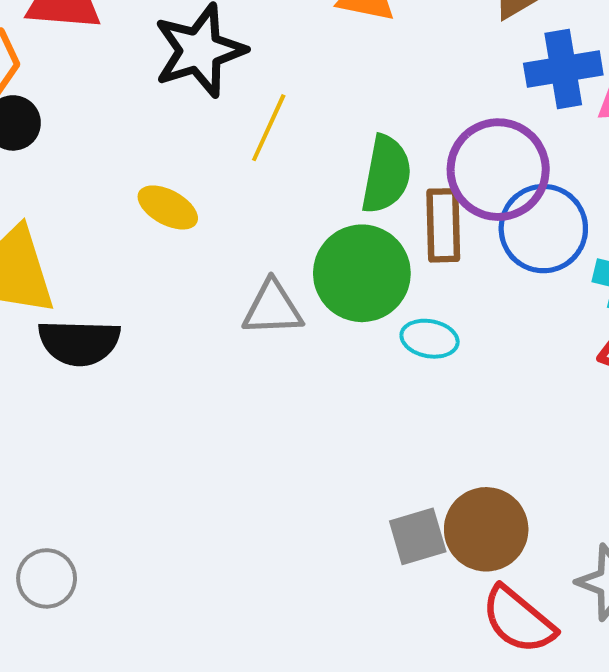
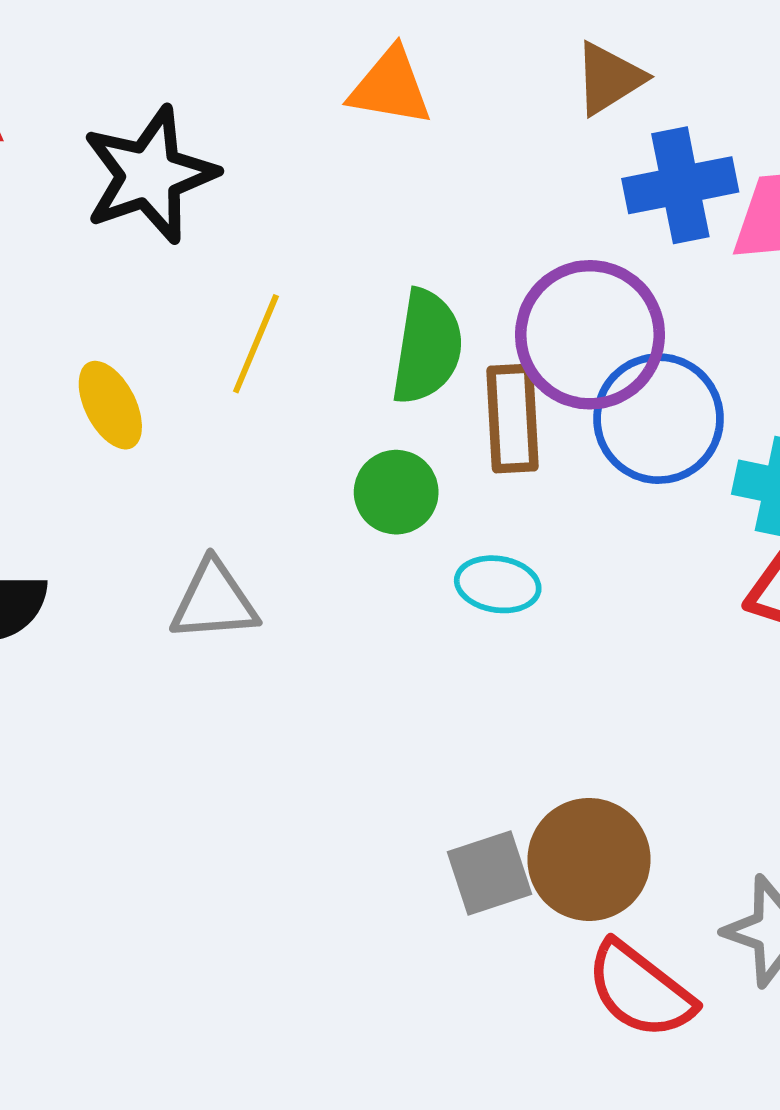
yellow line: (269, 128) -> (256, 344), moved
yellow ellipse: (168, 207) -> (110, 405), turned 36
green circle: (362, 273) -> (396, 492), size x0.6
gray triangle: (273, 308) -> (214, 601), moved

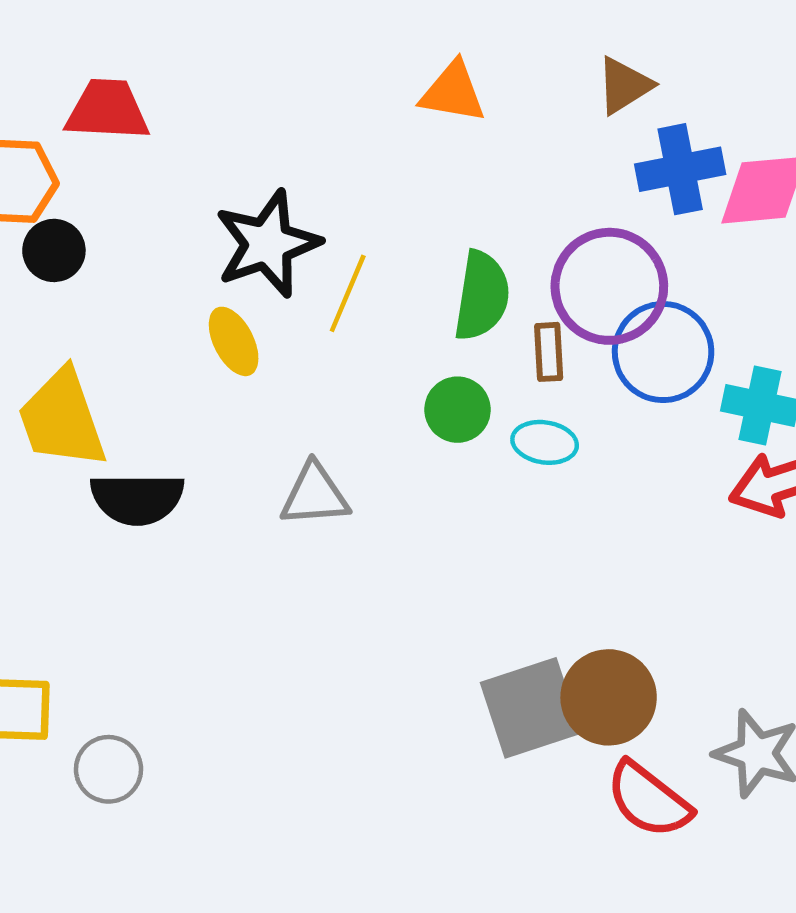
black star: (150, 175) -> (267, 244), moved
brown rectangle: (512, 418) -> (549, 352), size x0.7
cyan ellipse: (498, 584) -> (545, 442), moved
gray square: (490, 873) -> (531, 708), size x1.5

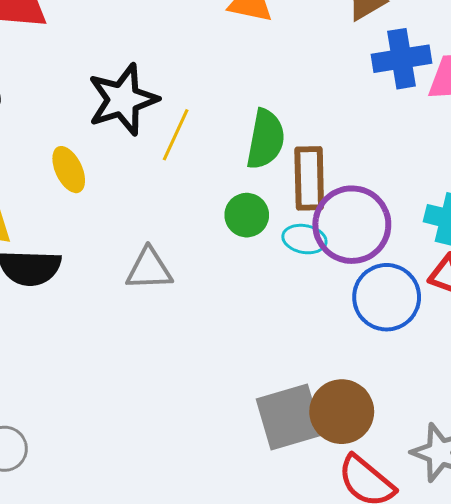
purple circle: (609, 286) -> (352, 225), moved
yellow ellipse: (234, 341) -> (69, 170), moved
brown rectangle: (549, 352) -> (309, 178), size x1.6
blue circle: (663, 352) -> (387, 297), moved

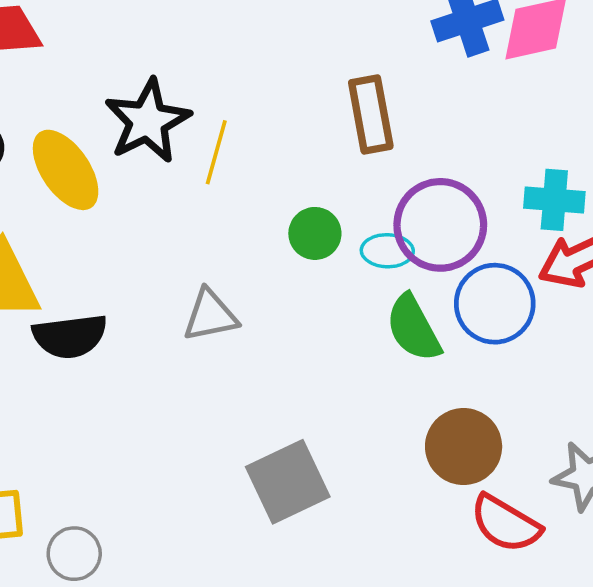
green semicircle: (266, 139) -> (413, 328), moved, turned 150
yellow ellipse: (69, 170) -> (66, 170), moved, size x1.5
brown rectangle: (309, 178) -> (371, 115), moved
gray square: (289, 417) -> (288, 482), moved

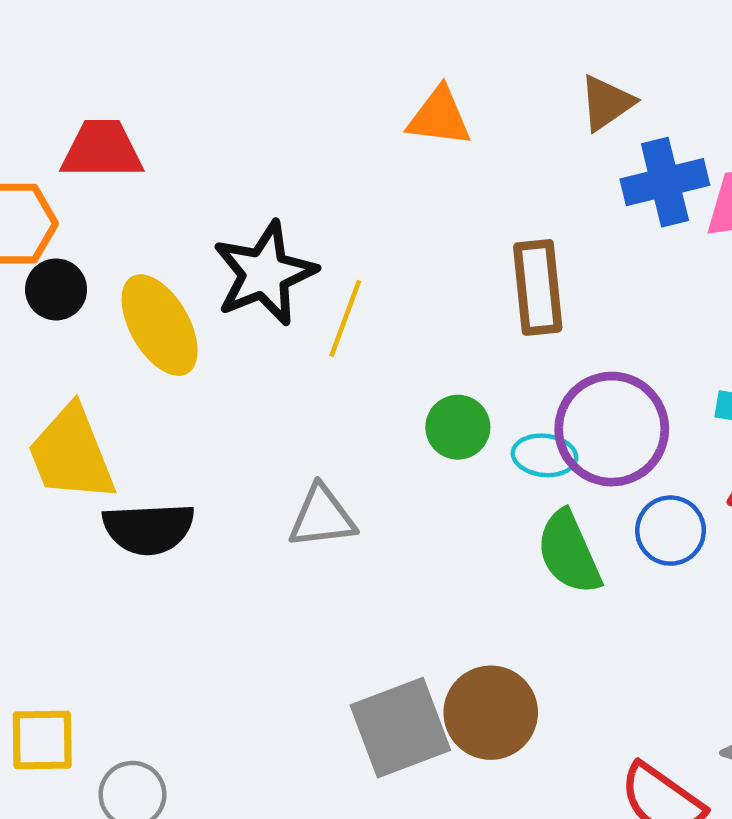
blue circle: (495, 304) -> (671, 531), size x0.7
brown circle: (464, 447) -> (491, 713), moved

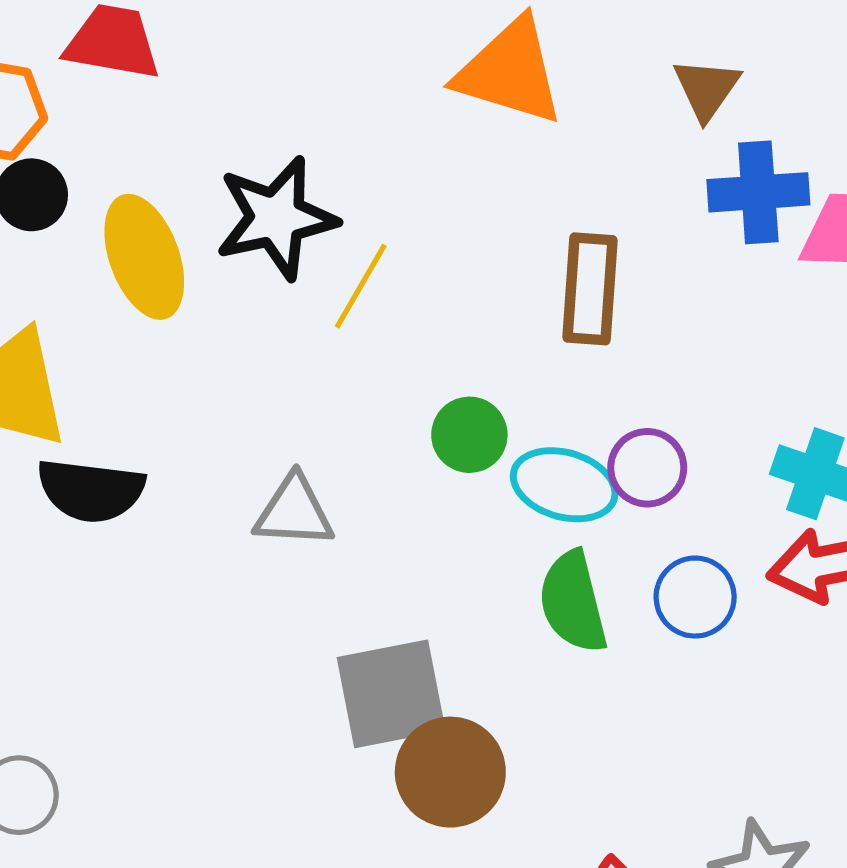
brown triangle: (607, 103) -> (707, 89), turned -30
orange triangle: (439, 117) -> (510, 72), size x1.5
purple circle: (612, 429) -> (647, 468), size x0.6
cyan ellipse: (544, 455) -> (564, 485), size x1.4
gray square: (400, 728) -> (391, 694), moved

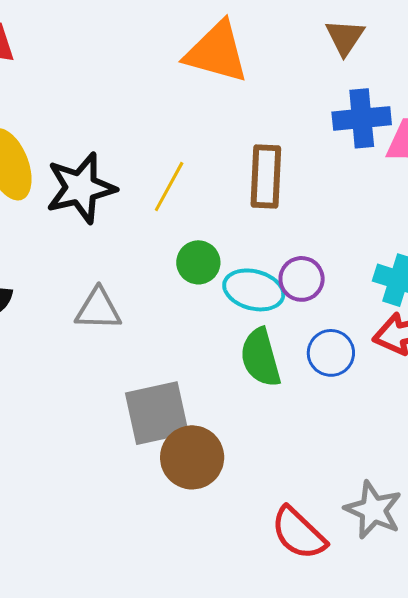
brown triangle: (707, 89) -> (345, 37), moved
black star: (276, 218) -> (81, 188), moved
yellow line: (361, 286) -> (169, 186), moved

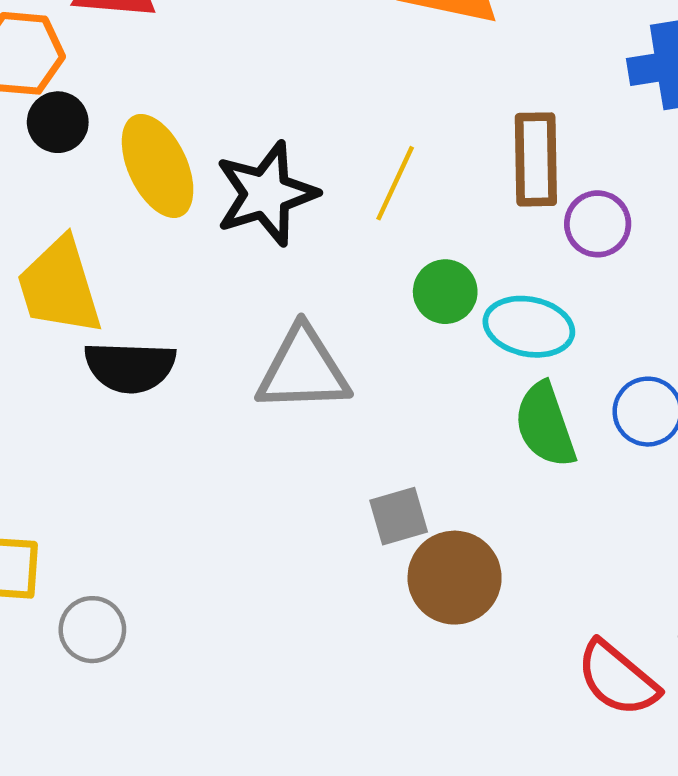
purple circle: (302, 279) -> (598, 224), moved
gray triangle: (98, 309) -> (303, 370), size x1.4
gray square: (157, 413) -> (399, 516), size x0.6

